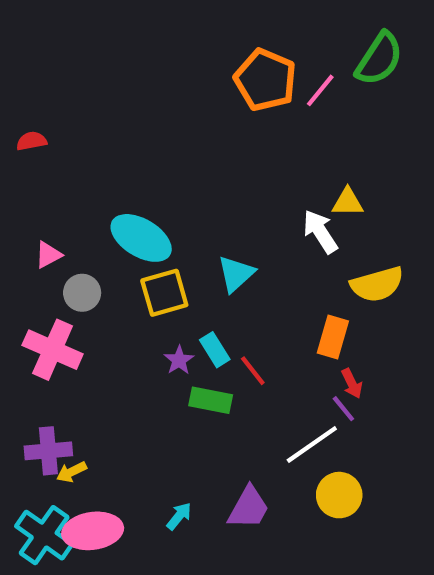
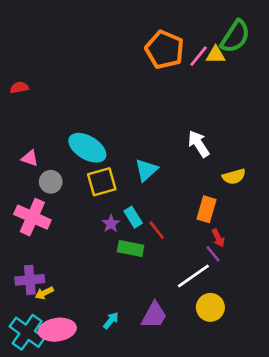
yellow triangle: (348, 202) -> (216, 55), moved
pink triangle: (48, 255) -> (30, 158), turned 48
yellow semicircle: (377, 284) -> (234, 177), size x0.7

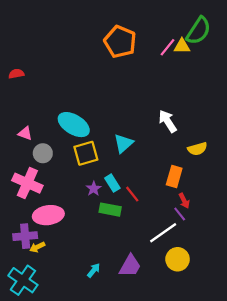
orange pentagon: (165, 50) -> (120, 42), moved
pink ellipse: (57, 330) -> (48, 215), moved

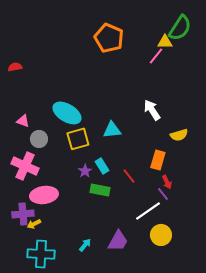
pink line: (168, 47) -> (156, 56), moved
cyan triangle: (123, 143) -> (112, 130), turned 36
red line: (132, 194) -> (129, 176), moved
cyan cross: (23, 280) -> (41, 254), moved, turned -32

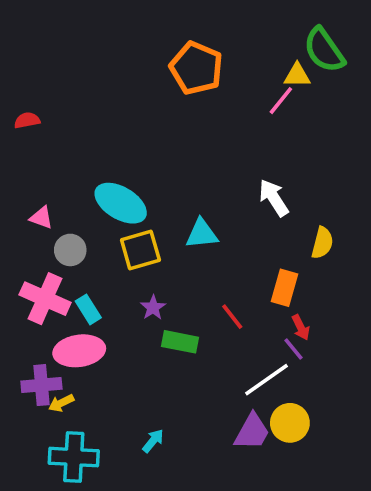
green semicircle: (180, 28) -> (324, 50), turned 112
yellow semicircle: (179, 135) -> (322, 243), turned -60
cyan rectangle: (102, 166) -> (88, 309), moved
purple trapezoid: (118, 241) -> (252, 432), moved

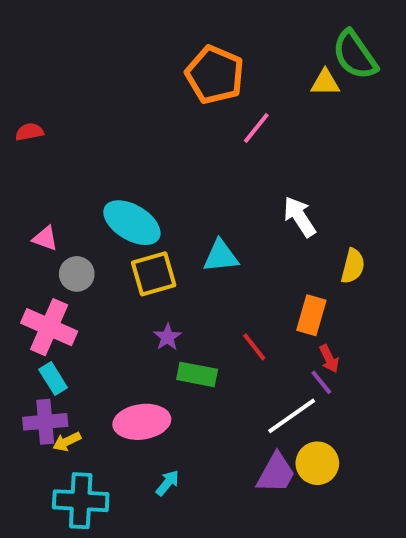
pink line: (281, 101) -> (256, 128), moved
cyan rectangle: (88, 309) -> (53, 378), moved
pink ellipse: (79, 351) -> (142, 422), moved

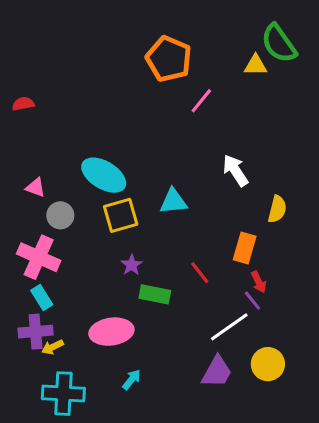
yellow circle: (317, 463) -> (268, 364), moved

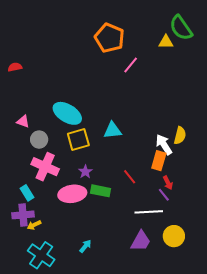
white arrow: (235, 170) -> (164, 145), moved
pink cross: (39, 257) -> (45, 167), moved
white line: (229, 327) -> (149, 212), turned 32
pink ellipse: (111, 332) -> (72, 194), moved
cyan cross: (63, 394) -> (41, 255), turned 32

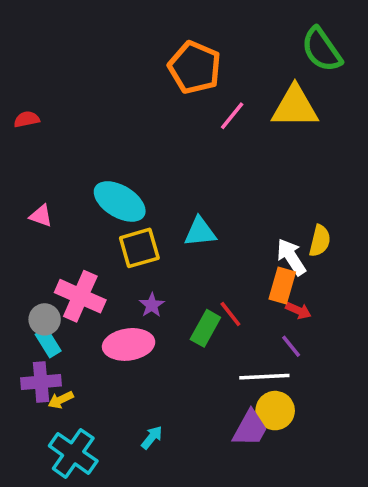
yellow triangle: (166, 42) -> (295, 107), moved, size x1.8
gray circle: (39, 140) -> (45, 319), moved
red arrow: (168, 183) -> (298, 310), moved, turned -40
green rectangle: (100, 191) -> (205, 328), moved, turned -72
yellow circle: (174, 236) -> (275, 411), moved

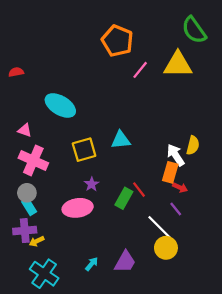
cyan ellipse: (120, 201) -> (60, 105), moved
pink cross: (80, 296) -> (33, 160), moved
white line: (264, 377) -> (159, 227), turned 48
purple trapezoid: (250, 428) -> (125, 262), moved

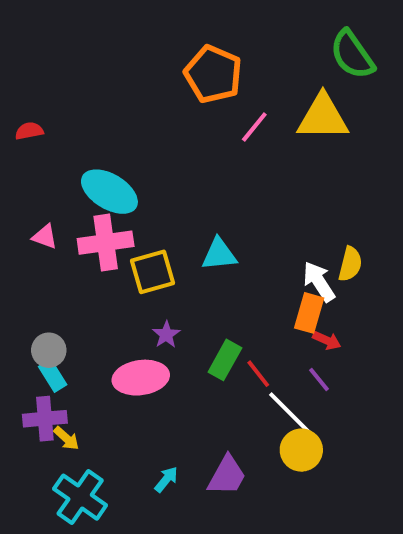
pink cross: (33, 160) -> (106, 243), moved, turned -32
red line: (139, 190) -> (258, 374), moved
yellow arrow: (37, 241) -> (66, 438), turned -112

